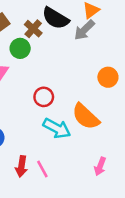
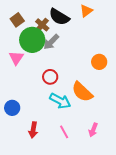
gray arrow: (84, 30) -> (51, 42), moved
green circle: (20, 48) -> (32, 40), size x1.6
pink line: (42, 169) -> (64, 132), moved

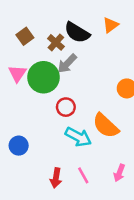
green circle: (32, 40) -> (43, 77), moved
pink triangle: (16, 58) -> (17, 74), moved
red arrow: (33, 130) -> (56, 178), moved

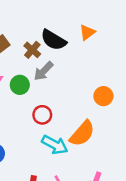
green circle: (43, 77) -> (20, 85), size x0.6
orange semicircle: (106, 126) -> (82, 134), turned -92

